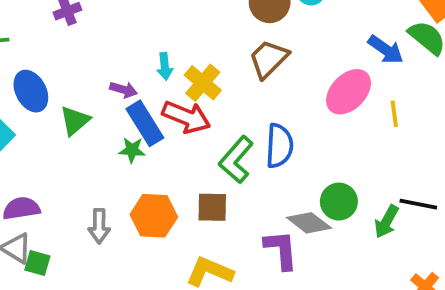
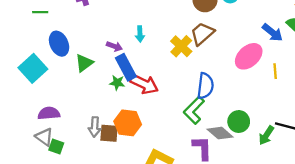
yellow cross: (203, 83) -> (181, 46), moved
red arrow: (186, 117) -> (144, 84), moved
green L-shape: (236, 160) -> (194, 110), moved
brown square: (212, 207) -> (109, 133), moved

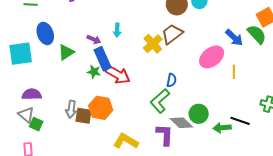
cyan square: (33, 68) -> (21, 54), turned 30
blue semicircle: (205, 86) -> (171, 80), size x0.6
green arrow: (266, 135) -> (222, 128), turned 48

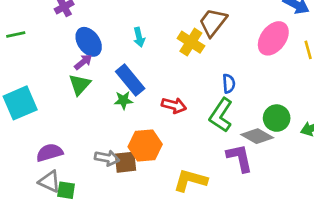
blue ellipse: (45, 33) -> (89, 42), moved
purple arrow: (94, 39) -> (83, 62), moved, turned -48
red arrow: (118, 75) -> (174, 105), moved, size x0.7
gray arrow: (71, 109) -> (107, 158), turned -72

